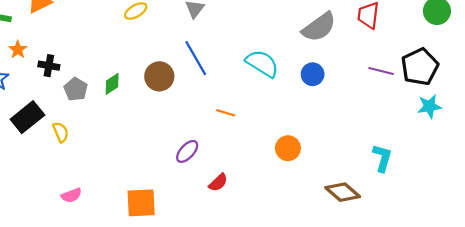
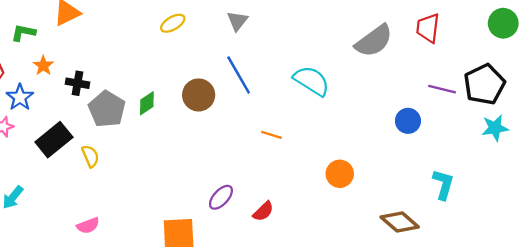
blue circle: (313, 74) -> (408, 121), moved
gray pentagon: (76, 89) -> (107, 109), size x1.4
purple ellipse: (187, 151) -> (221, 197), moved
pink semicircle: (71, 195) -> (88, 226), moved

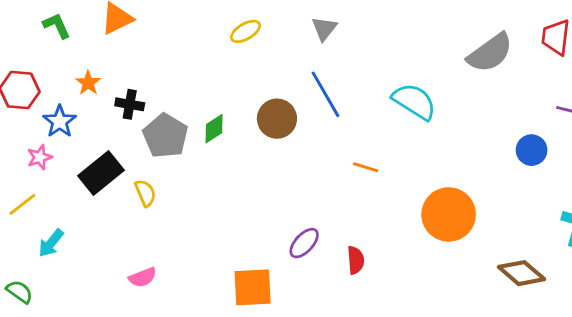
green L-shape: (23, 33) -> (57, 26), moved, turned 55
orange circle: (340, 174) -> (449, 214), size x1.6
red semicircle: (263, 211) -> (356, 260), turned -50

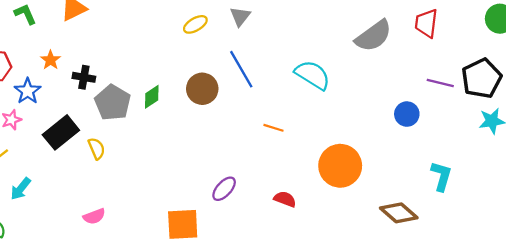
yellow ellipse: (246, 31) -> (195, 24), moved
red semicircle: (356, 260) -> (285, 199), moved, turned -65

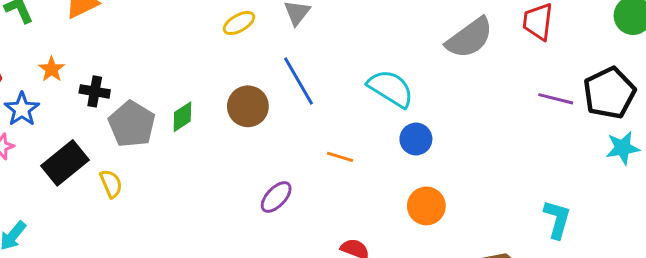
blue circle: (407, 114) -> (416, 139), moved
orange circle: (340, 166) -> (426, 206), size x0.7
purple ellipse: (224, 189) -> (276, 197), moved

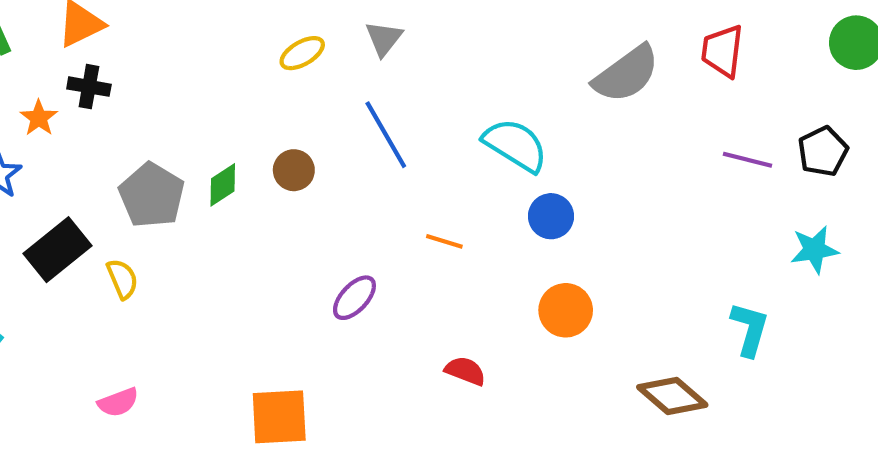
black cross: (95, 91) -> (89, 87), moved
black pentagon: (609, 93) -> (823, 151), size x0.7
brown circle: (248, 106) -> (294, 170), moved, size x0.7
cyan star: (623, 148) -> (814, 250), moved

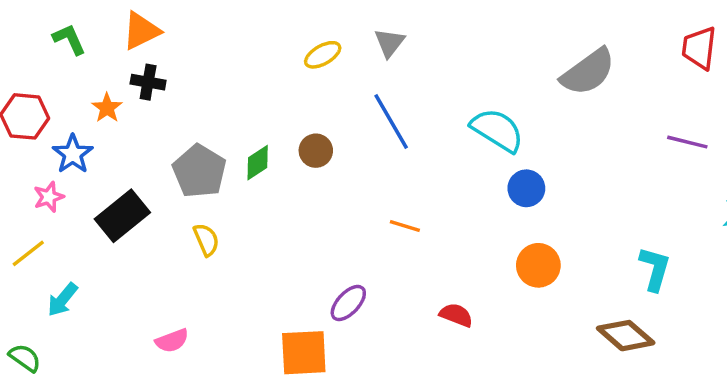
red trapezoid: (722, 51) -> (699, 48), moved
orange line: (444, 241) -> (405, 226), moved
yellow semicircle: (122, 279) -> (206, 240), moved
purple ellipse: (354, 298) -> (348, 303), moved
cyan L-shape: (750, 329) -> (655, 269), moved

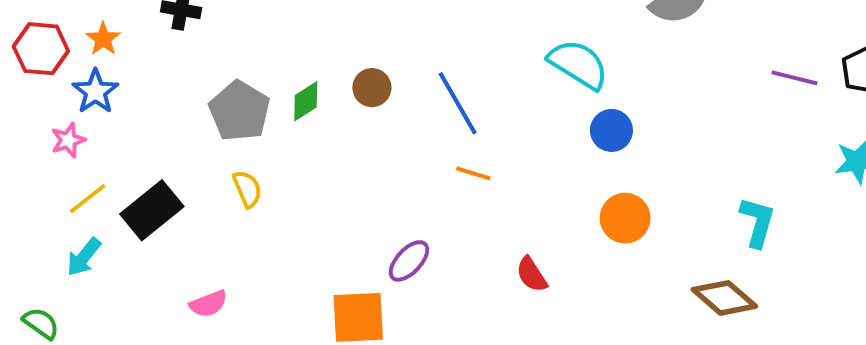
orange star: (107, 108) -> (103, 39), moved
blue line: (391, 122) -> (458, 103), moved
black rectangle: (122, 216) -> (152, 210), moved
yellow line: (28, 253) -> (88, 199), moved
red semicircle: (456, 315) -> (532, 275), turned -144

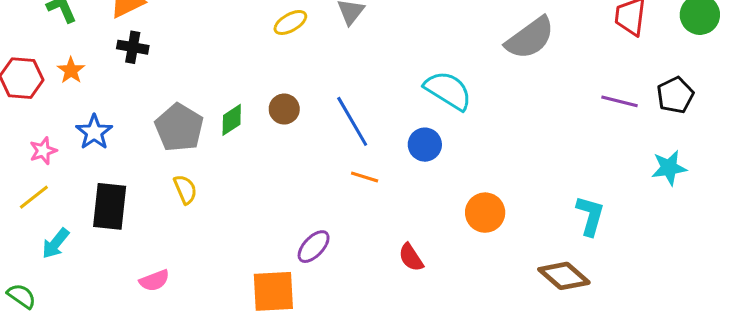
blue star: (95, 92) -> (94, 132), moved
blue circle: (611, 130) -> (425, 145), moved
yellow line: (88, 199) -> (34, 197), moved
black rectangle: (152, 210) -> (110, 206), turned -45

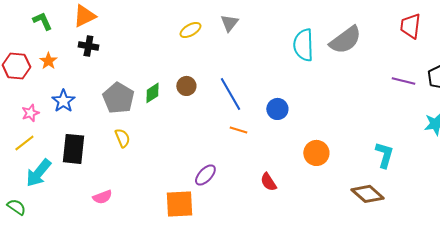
cyan semicircle: (448, 90) -> (303, 45), moved, turned -124
cyan arrow: (56, 243) -> (38, 173), size x1.4

